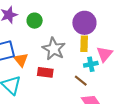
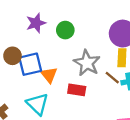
brown line: (81, 81) -> (112, 78), moved

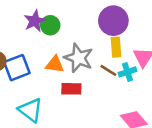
purple star: (36, 23) -> (35, 21), moved
orange triangle: (49, 75) -> (55, 64), moved, turned -36

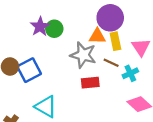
orange triangle: (55, 64) -> (97, 36), moved
cyan cross: (128, 72) -> (130, 73), moved
red rectangle: (71, 89) -> (90, 83), moved

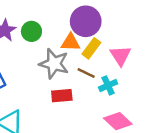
green circle: (54, 29) -> (31, 31), moved
yellow rectangle: (115, 41) -> (91, 48), turned 48

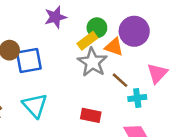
green circle: (31, 31) -> (97, 28), moved
yellow rectangle: (91, 48) -> (87, 41), moved
red rectangle: (62, 96) -> (91, 115), moved

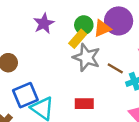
orange triangle: (114, 47) -> (102, 28), moved, turned -30
blue square: (29, 61) -> (25, 95), moved
red rectangle: (91, 115) -> (84, 104), moved

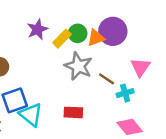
yellow rectangle: (78, 39) -> (62, 39), moved

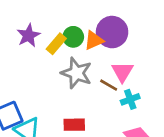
pink triangle: (140, 67) -> (122, 72), moved

